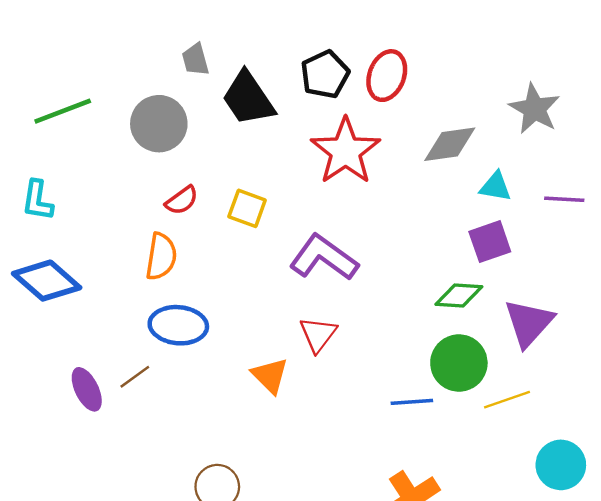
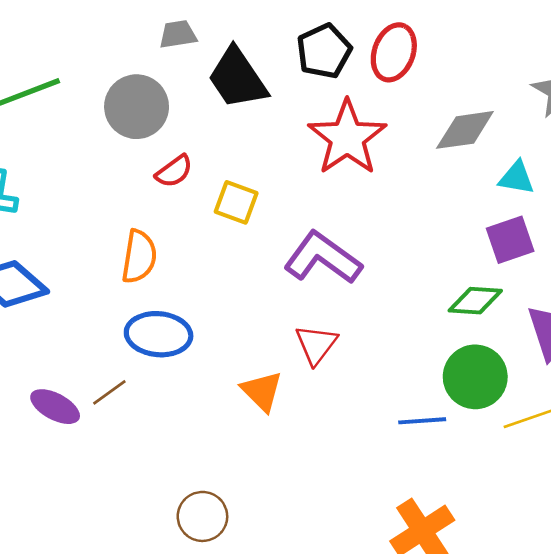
gray trapezoid: (195, 60) -> (178, 34), turned 96
red semicircle: (182, 200) -> (174, 171), moved
purple ellipse: (87, 389) -> (55, 407), turned -36

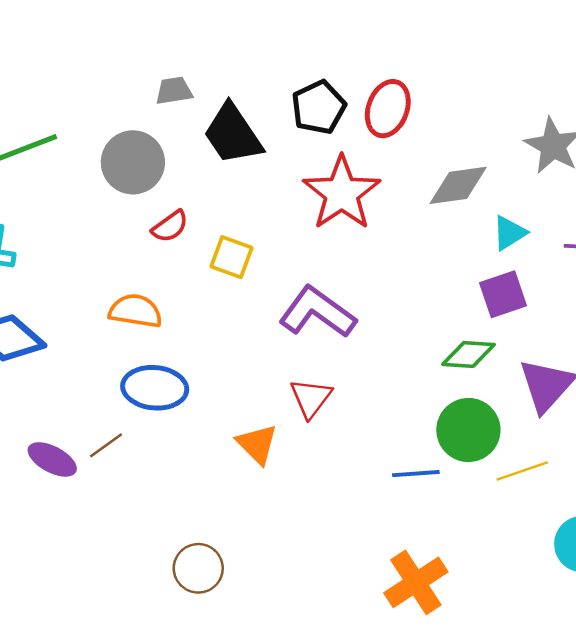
cyan triangle: (517, 178) -> (509, 233), turned -42
orange semicircle: (139, 257) -> (135, 311), turned -90

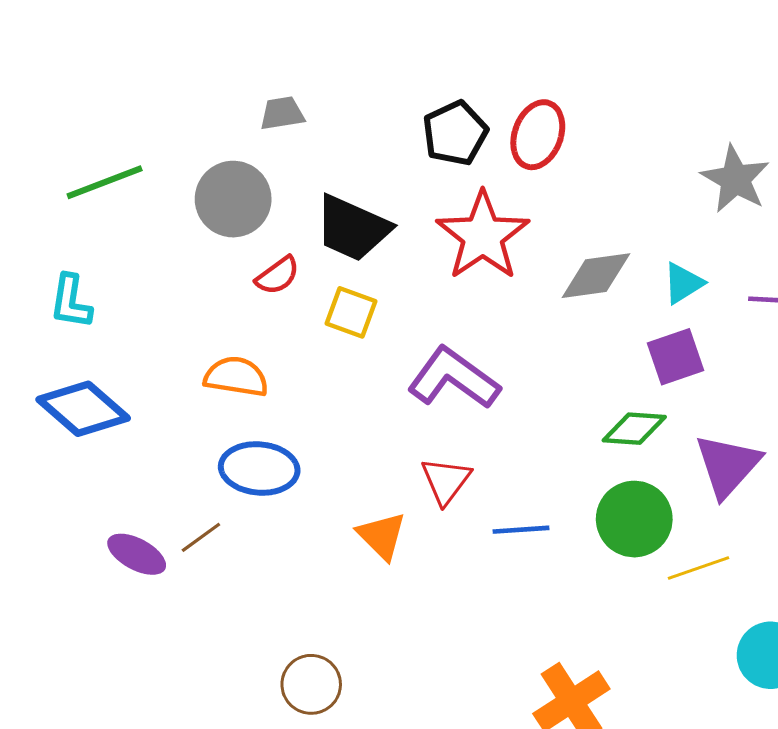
black trapezoid: (233, 134) -> (353, 228), moved, turned -32
gray diamond: (458, 185) -> (596, 276), moved
blue line: (416, 474) -> (521, 530), moved

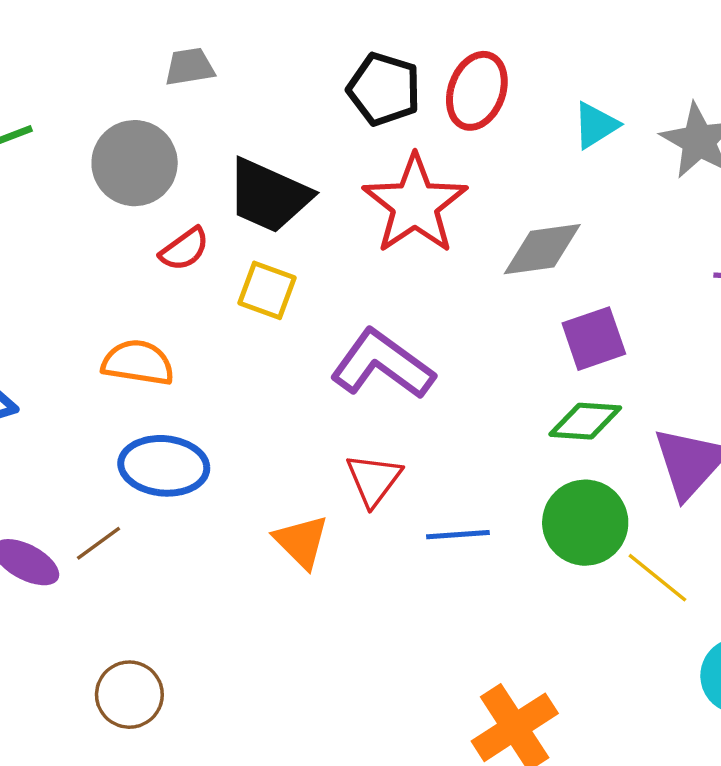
black pentagon: (455, 133) -> (384, 89), turned -30
cyan triangle: (683, 283) -> (596, 125), moved
purple square: (676, 357) -> (594, 339), moved
yellow line: (699, 568) -> (657, 578), turned 58
brown circle: (311, 684) -> (129, 695), moved

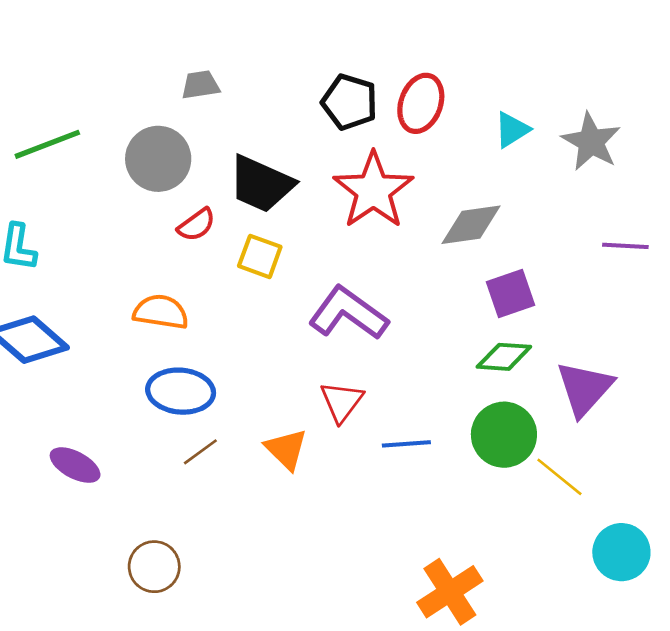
brown line: (98, 543) -> (200, 452), moved

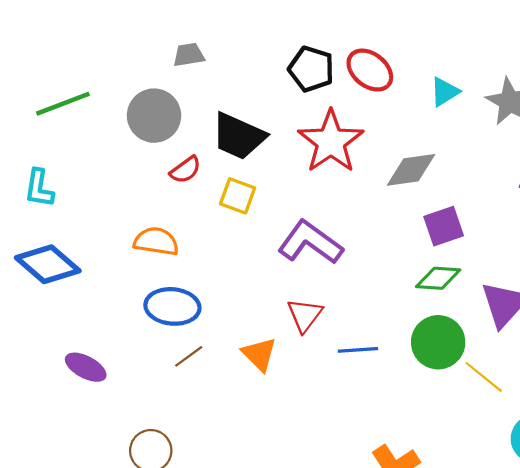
red ellipse: (421, 103) -> (370, 70), turned -72

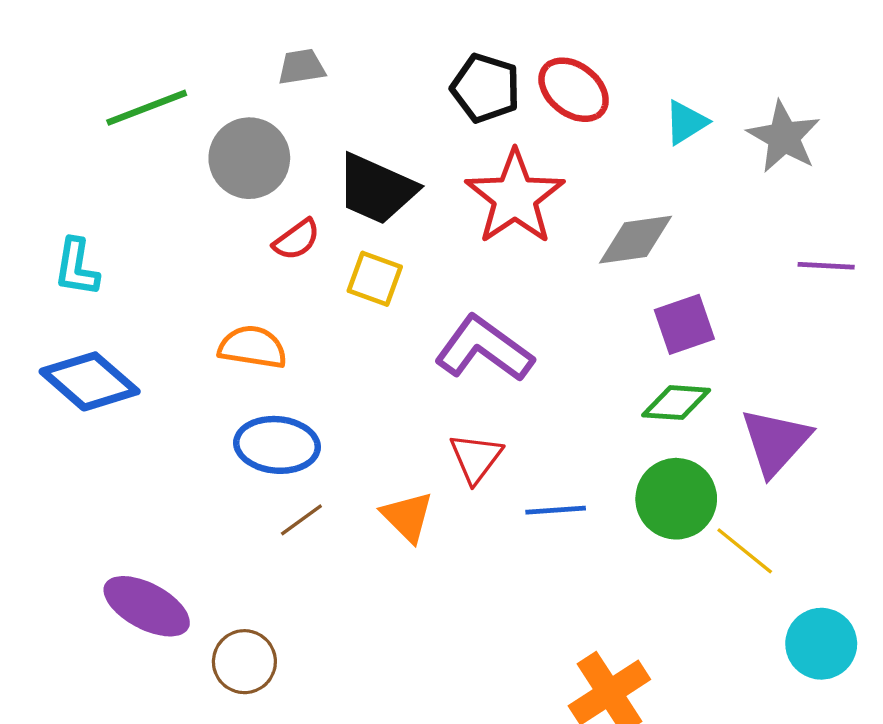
green line: (63, 104) -> (147, 108), moved
purple ellipse: (86, 367) -> (147, 606), moved, size x1.4

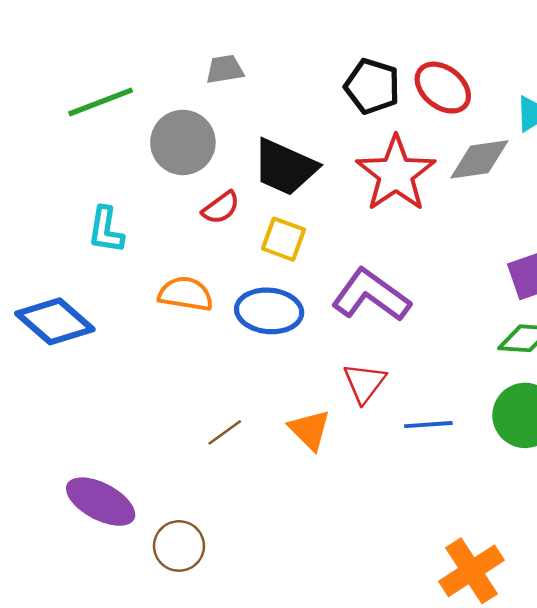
gray diamond: (635, 240) -> (479, 159), moved
cyan L-shape: (77, 267) -> (106, 230), moved
blue ellipse: (277, 445) -> (269, 311), moved

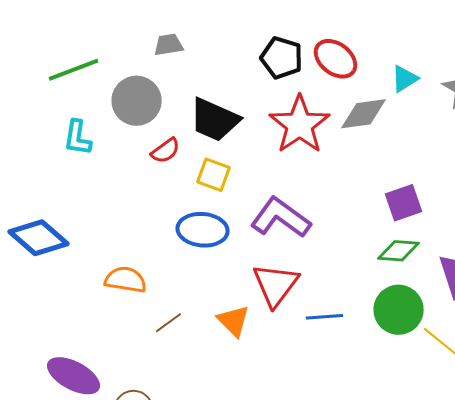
cyan L-shape: (106, 230) -> (78, 138), moved
orange semicircle: (186, 294) -> (126, 280), moved
red triangle: (364, 383) -> (276, 285), size x1.4

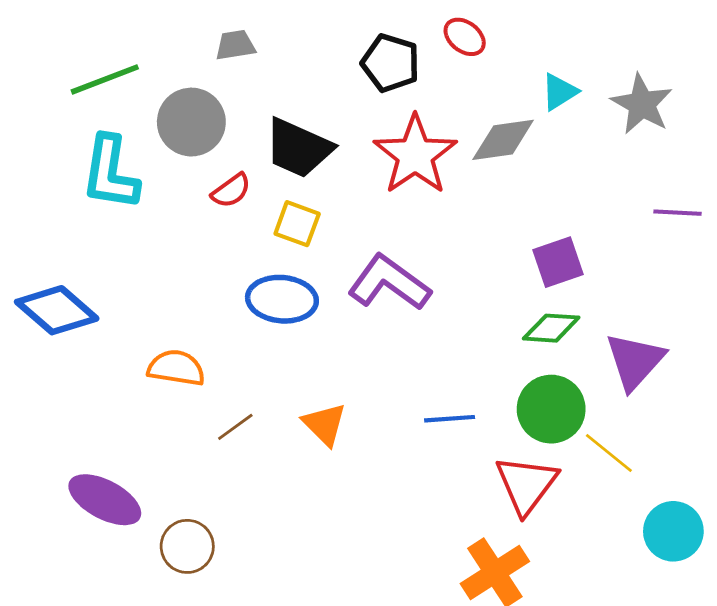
red ellipse: (336, 59) -> (465, 37), moved, size x0.7
cyan L-shape: (78, 138) -> (110, 173), size x1.5
red triangle: (276, 285) -> (526, 485), moved

